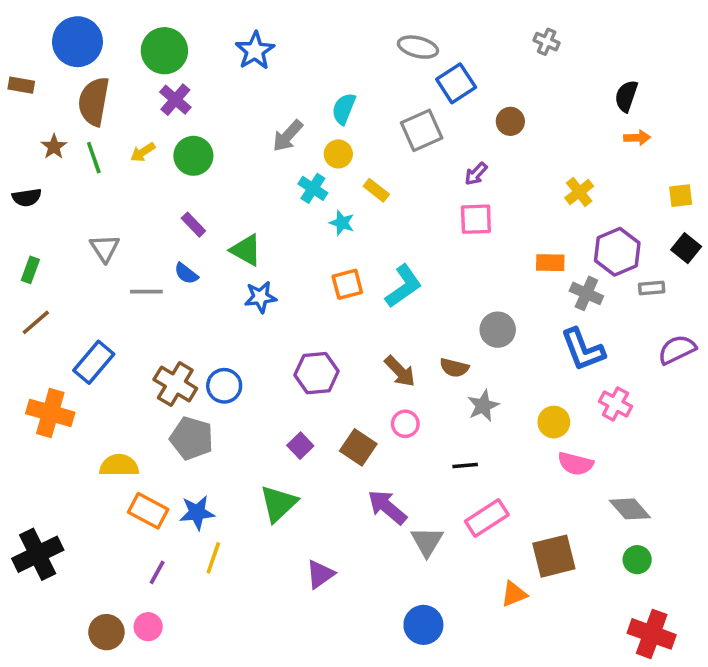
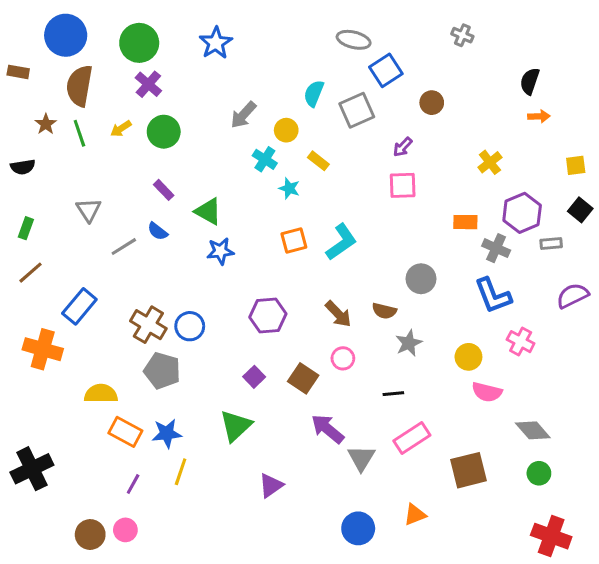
cyan semicircle: (344, 109) -> (314, 93), moved
gray line: (146, 292) -> (124, 247), turned -32
orange triangle: (514, 594) -> (415, 515), moved

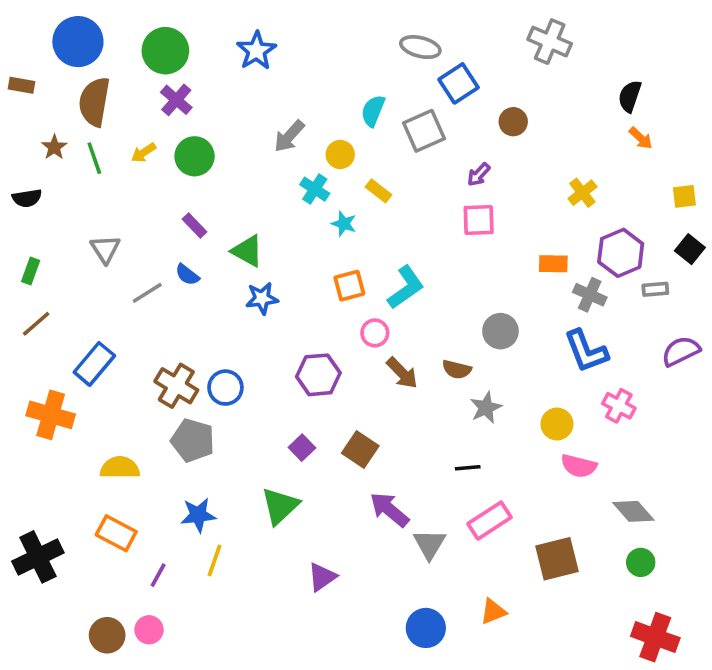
gray cross: (462, 35) -> (550, 42), size x1.6
orange arrow: (539, 116) -> (641, 138), turned 45
pink circle: (343, 358) -> (375, 333), moved
orange rectangle: (125, 432) -> (116, 533), moved

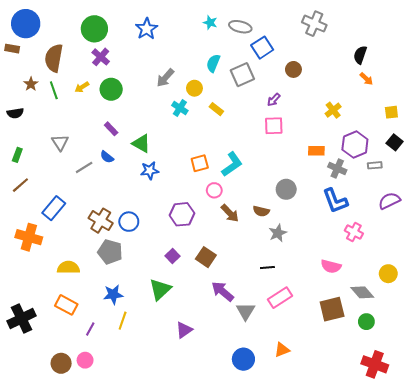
blue circle: (78, 42) -> (26, 24), moved
cyan star: (344, 224) -> (210, 23), moved
yellow circle: (557, 424) -> (388, 274), moved
brown square: (557, 559) -> (332, 309), moved

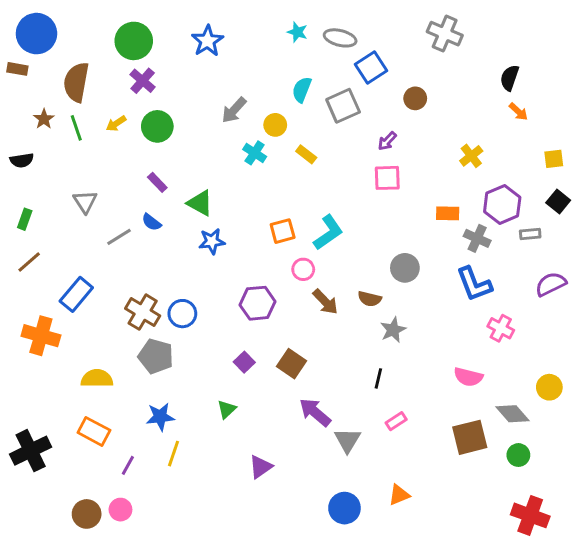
black line: (267, 267) -> (378, 378), turned -72
green triangle: (160, 289) -> (227, 409), size x0.6
pink rectangle: (280, 298) -> (396, 421), size x0.6

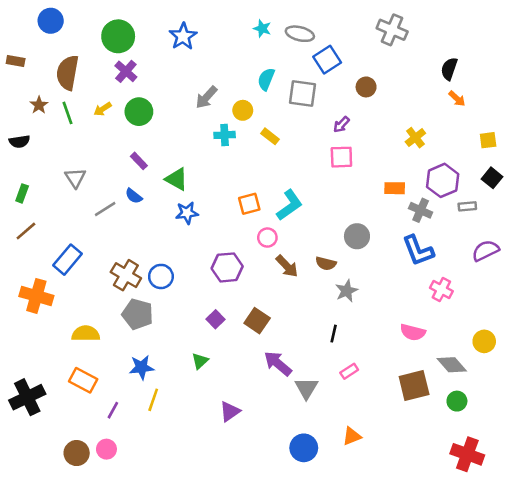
blue circle: (36, 34) -> (51, 21), moved, size x0.7
gray square: (343, 106) -> (302, 93), turned 32
cyan cross: (255, 153) -> (225, 135), turned -36

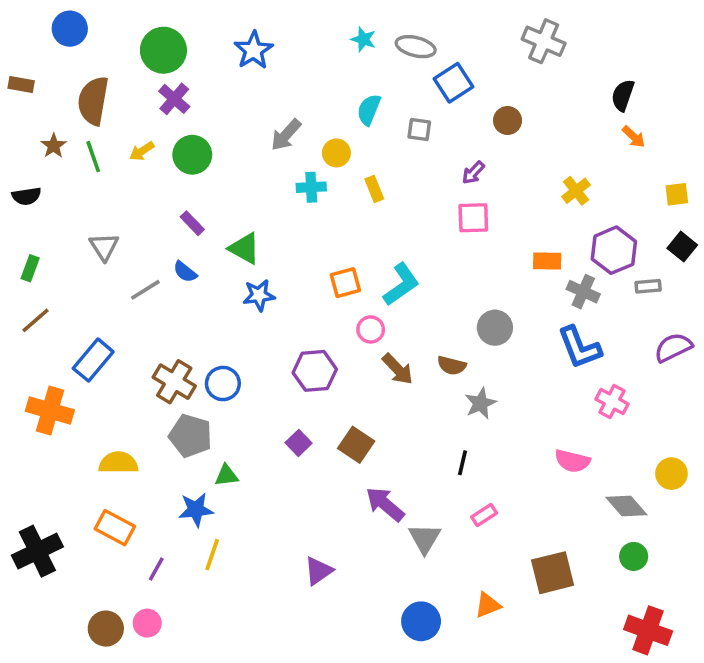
gray square: (302, 93) -> (419, 129), size x0.6
yellow rectangle: (270, 136) -> (374, 189), turned 30
green triangle: (200, 361) -> (226, 475), moved, turned 36
brown square: (414, 386) -> (553, 573), moved

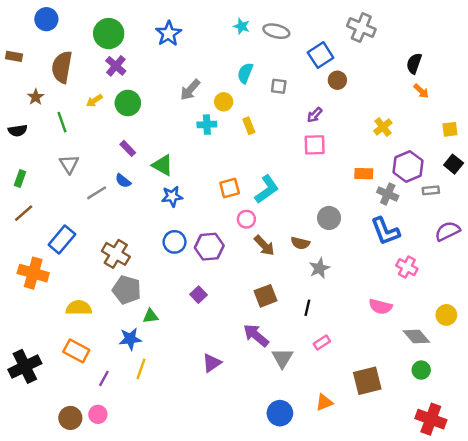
blue square: (453, 83) -> (321, 55), moved
green line: (93, 157) -> (62, 122), moved
blue circle: (223, 384) -> (175, 242), moved
brown square: (356, 445) -> (266, 296), moved, turned 35
purple triangle: (318, 571) -> (212, 363), moved

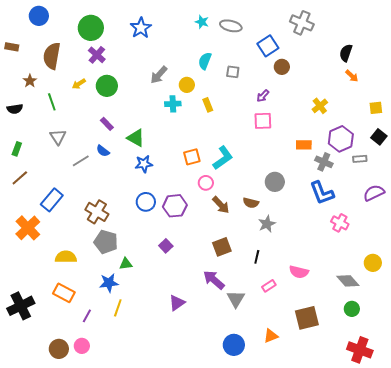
orange cross: (33, 273) -> (28, 228), turned 30
pink semicircle: (380, 307) -> (299, 272), moved

